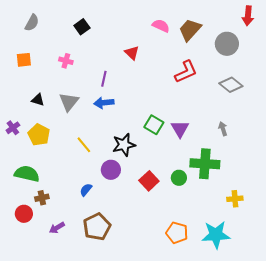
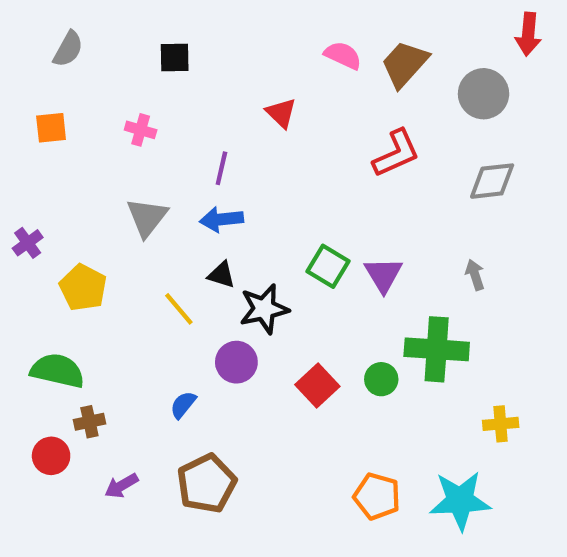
black square: (82, 27) -> (175, 58), turned 35
gray diamond: (231, 85) -> (492, 181), turned -45
black triangle: (38, 100) -> (221, 275), moved
purple cross: (13, 128) -> (28, 243), moved

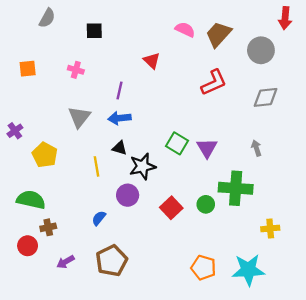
gray semicircle: (68, 49) -> (47, 18), moved
yellow line: (179, 309) -> (97, 166), turned 30

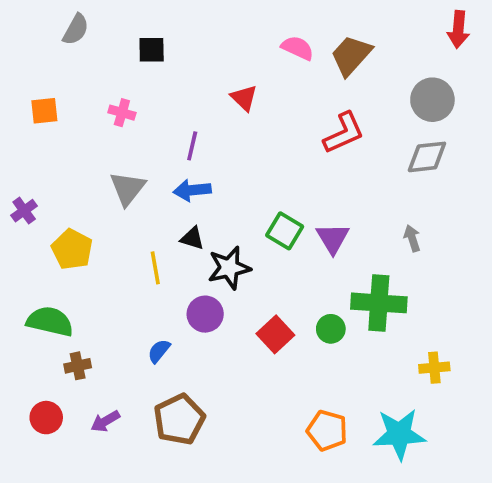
gray circle: (261, 50) -> (432, 100), moved
red circle: (28, 246) -> (46, 418), moved

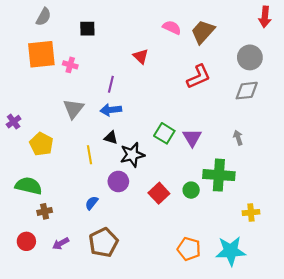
orange square: (44, 111) -> (41, 54), moved, size x1.8

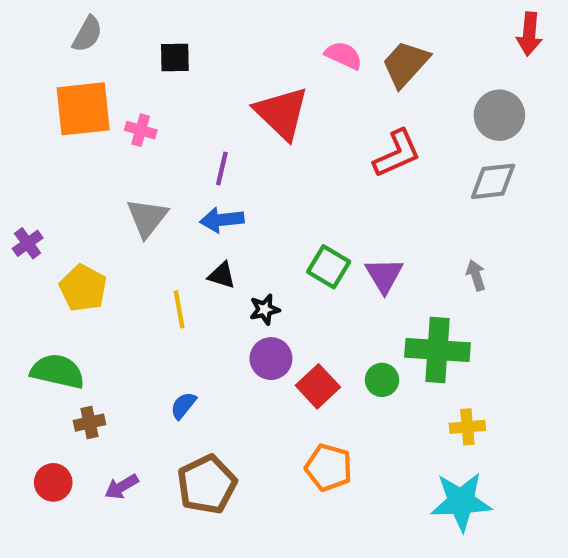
red triangle: (141, 56) -> (282, 113), size x1.8
black star: (132, 155) -> (265, 309), size x0.6
purple circle: (118, 181) -> (271, 359), moved
yellow cross: (251, 212) -> (467, 427), moved
orange pentagon: (189, 249) -> (329, 467), moved

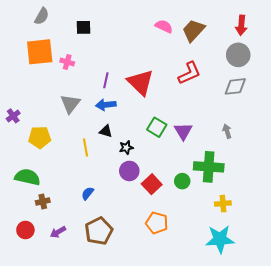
red arrow: (529, 34) -> (241, 25), moved
red triangle: (282, 113) -> (140, 82), moved
yellow pentagon: (83, 288) -> (40, 137), turned -30

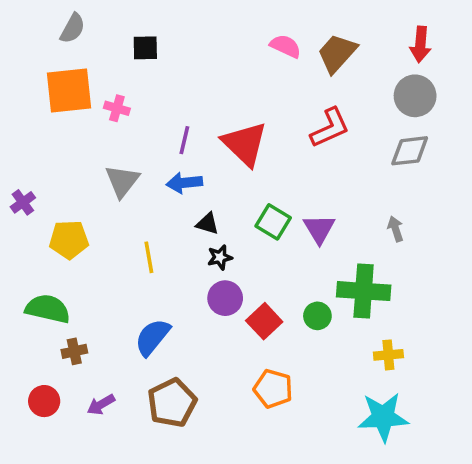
black triangle: (106, 131) -> (207, 224), moved
blue semicircle: (88, 193) -> (152, 337), size x1.6

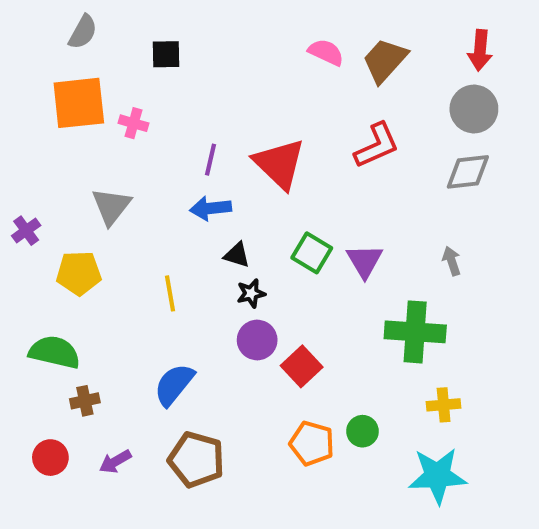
gray triangle: (122, 181) -> (111, 206), moved
green circle: (317, 316) -> (362, 431), moved
brown pentagon: (172, 403) -> (196, 460), turned -30

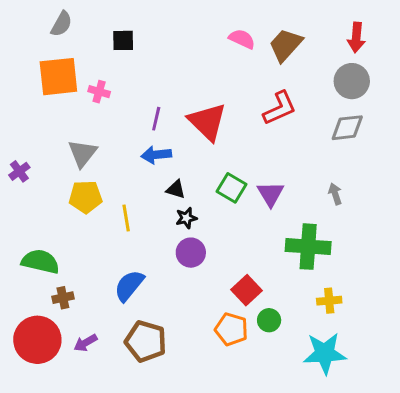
yellow pentagon: (79, 273) -> (86, 197), moved
red square: (302, 366) -> (246, 290), moved
red circle: (50, 458) -> (37, 340), size x1.8

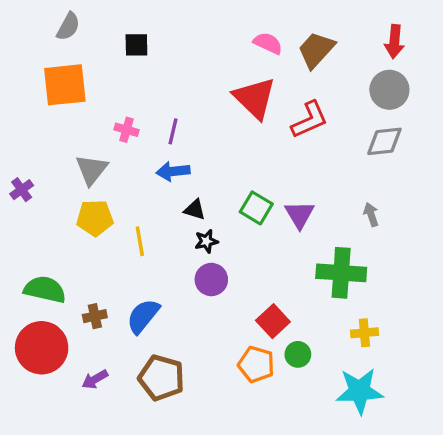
pink cross: (99, 92) -> (126, 130), moved
red triangle: (207, 122) -> (255, 98), moved
brown cross: (63, 298) -> (95, 316), moved
red circle: (37, 340) -> (42, 348), moved

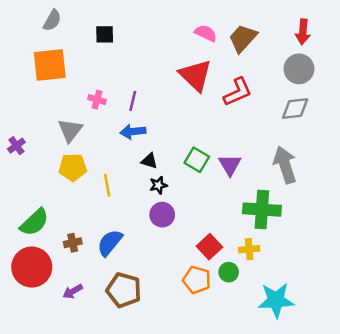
gray arrow: (371, 215) -> (285, 165), size x2.0
green semicircle: (45, 289) -> (34, 222), turned 124
yellow cross: (364, 333) -> (249, 249), moved

